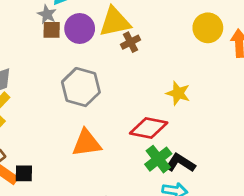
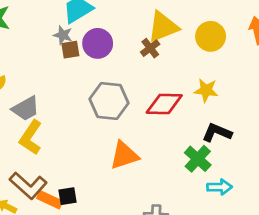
yellow triangle: (115, 22) -> (163, 27), moved
yellow circle: (208, 28) -> (211, 36), moved
red diamond: (149, 128) -> (164, 104), moved
black L-shape: (180, 163) -> (217, 133), moved

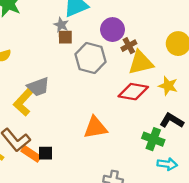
yellow triangle: (163, 27) -> (141, 63), moved
purple circle: (98, 43) -> (113, 30), moved
gray hexagon: (109, 101) -> (90, 58), moved
gray trapezoid: (26, 109) -> (38, 87), moved
green cross: (198, 159) -> (153, 139), turned -30

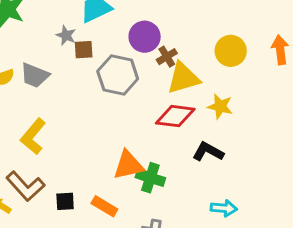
gray star: (61, 25) -> (66, 35), moved
gray trapezoid: (38, 87) -> (35, 75), moved, turned 45
black L-shape: (172, 121) -> (208, 152), moved
green cross: (153, 139) -> (150, 178), moved
orange rectangle: (31, 154) -> (104, 206), moved

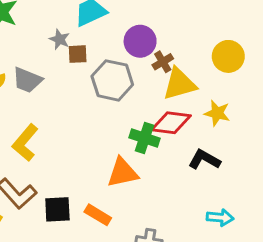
green cross: (150, 178) -> (144, 138), moved
black square: (65, 201) -> (57, 209), size x1.4

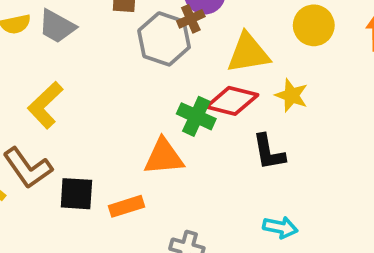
brown cross: (163, 62) -> (191, 19), moved
black L-shape: (204, 160) -> (269, 152), turned -136
orange rectangle: (98, 215) -> (126, 206), turned -55

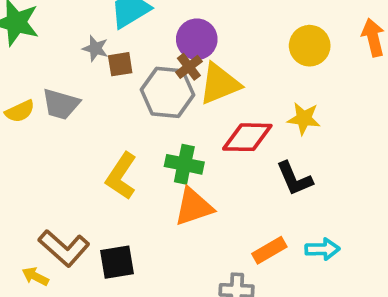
yellow triangle: (248, 53) -> (220, 84), moved
yellow L-shape: (45, 105) -> (121, 176), moved
green cross: (196, 116) -> (184, 164), moved
orange rectangle: (126, 206) -> (269, 250), moved

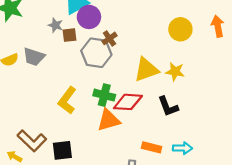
purple circle: (197, 39) -> (89, 17), moved
yellow triangle: (220, 84) -> (146, 70), moved
red diamond: (247, 137) -> (128, 102), moved
orange rectangle: (269, 250) -> (152, 147), turned 42

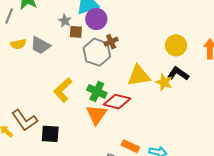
black L-shape: (168, 106) -> (178, 74), moved, turned 135
orange triangle: (108, 120) -> (96, 115), turned -50

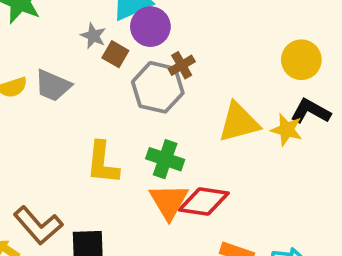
brown square: (76, 32) -> (115, 54), turned 32
yellow L-shape: (63, 90) -> (103, 163), turned -35
red diamond: (117, 102) -> (204, 201), moved

